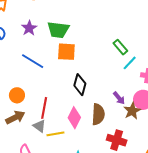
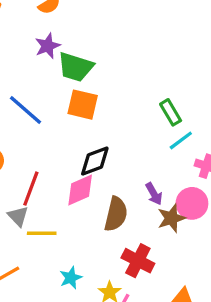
purple star: (29, 28) -> (48, 46), moved
black diamond: (80, 85) -> (95, 161), turned 45
pink diamond: (74, 118) -> (80, 190), moved, turned 30

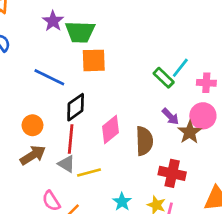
green rectangle: (171, 112) -> (164, 78), moved
black diamond: (95, 161) -> (76, 107), moved

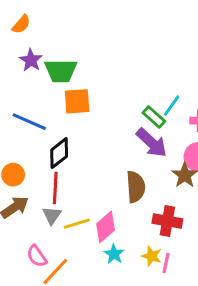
purple arrow: (170, 116) -> (152, 143), moved, size x1.6
pink diamond: (110, 129) -> (106, 227), moved
gray triangle: (66, 164) -> (52, 215), turned 36

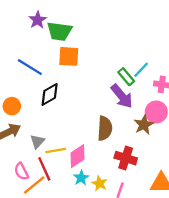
red line: (55, 188) -> (44, 169), moved, turned -35
yellow star: (152, 256) -> (99, 183), moved

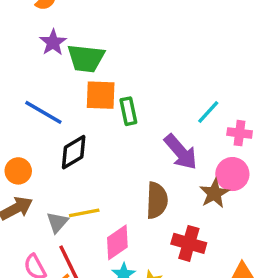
green rectangle: (126, 77) -> (128, 111), moved, turned 30
yellow line: (56, 151) -> (84, 213), moved

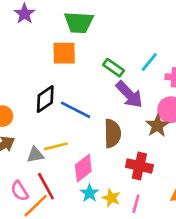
green trapezoid: (86, 58) -> (79, 22), moved
green rectangle: (128, 111) -> (114, 68), moved, turned -40
blue line: (43, 112) -> (76, 110), moved
gray triangle: (57, 222) -> (35, 155), turned 42

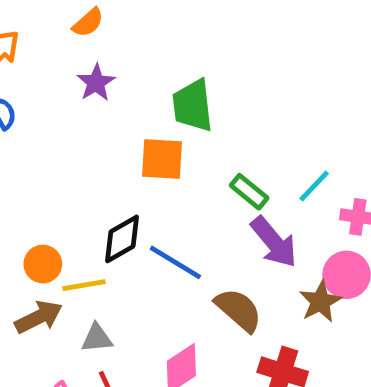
green trapezoid: (79, 22) -> (193, 106), turned 76
brown semicircle: (112, 133) -> (239, 310), turned -52
yellow line: (56, 146) -> (84, 285), moved

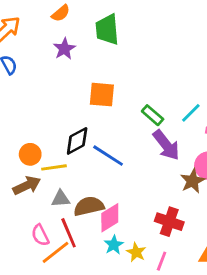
green trapezoid: (193, 106) -> (107, 30), moved
brown semicircle: (239, 310) -> (89, 206), moved, turned -56

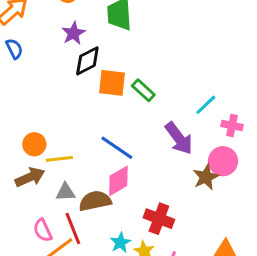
green rectangle: (153, 115) -> (143, 90), moved
black diamond: (77, 141) -> (87, 61), moved
pink diamond: (110, 218) -> (118, 181), moved
red cross: (169, 222) -> (159, 219), moved

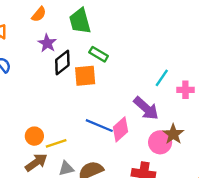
green rectangle: (143, 90) -> (99, 54), moved
pink circle: (223, 161) -> (160, 142), moved
pink diamond: (118, 181) -> (120, 129), moved

